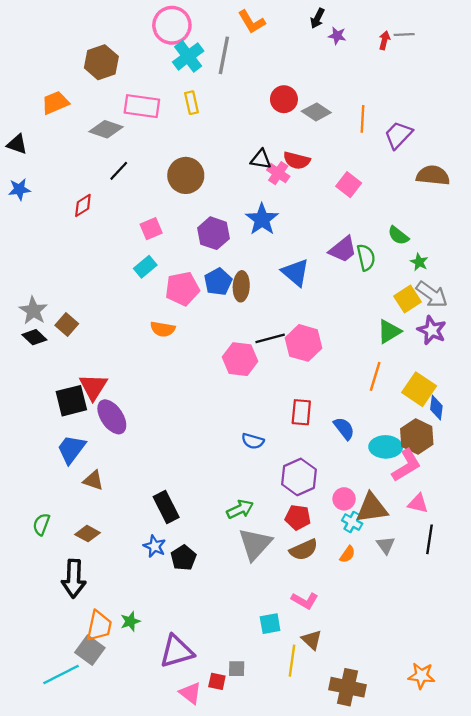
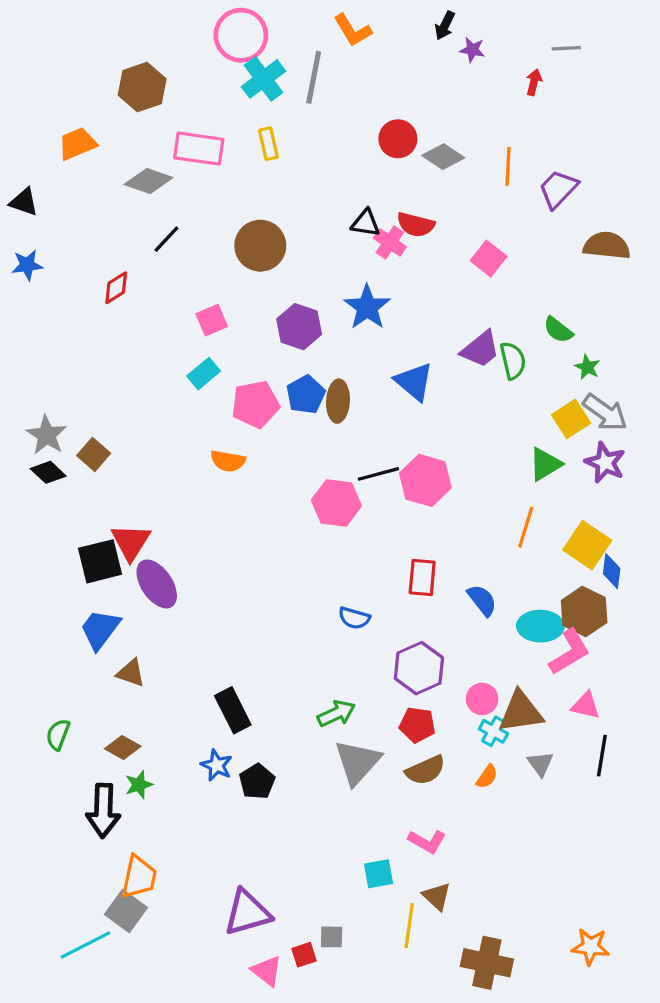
red arrow: (384, 40) -> (534, 82), moved
green star: (130, 621) -> (139, 785), moved
red square: (217, 681) -> (304, 955), turned -30

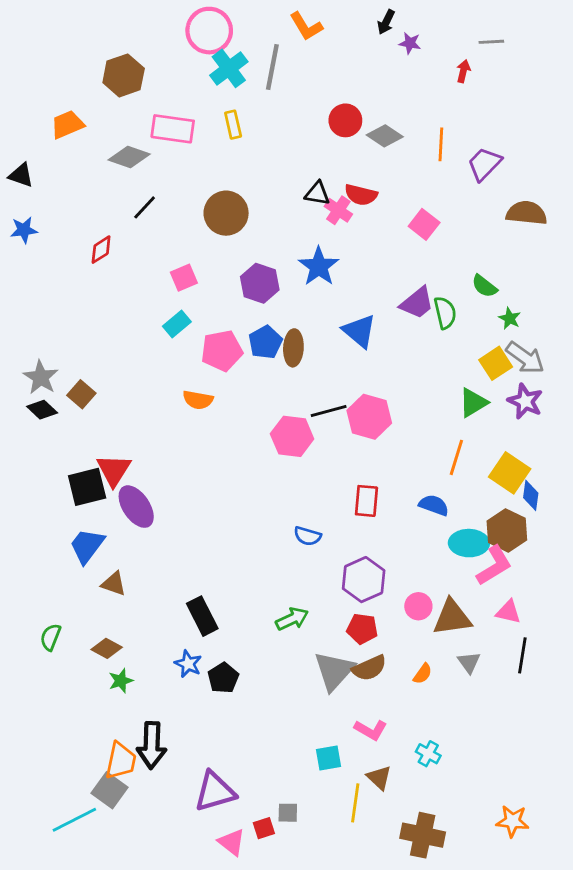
blue semicircle: (482, 600) -> (434, 505), moved, turned -32
cyan cross: (493, 731) -> (428, 754), moved
gray triangle: (357, 762) -> (334, 671), moved
black arrow: (103, 811) -> (152, 745), moved

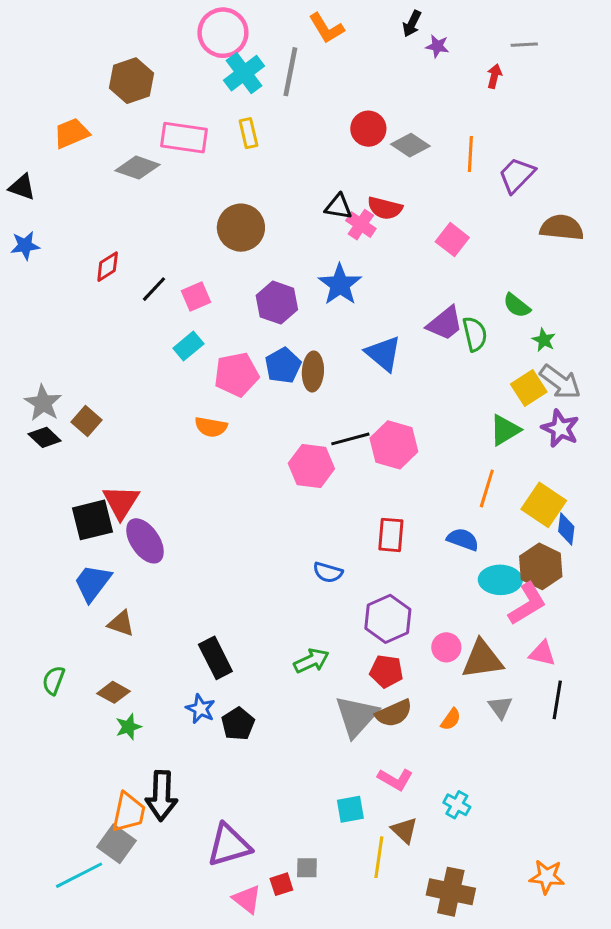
black line: (145, 207) -> (154, 289), moved

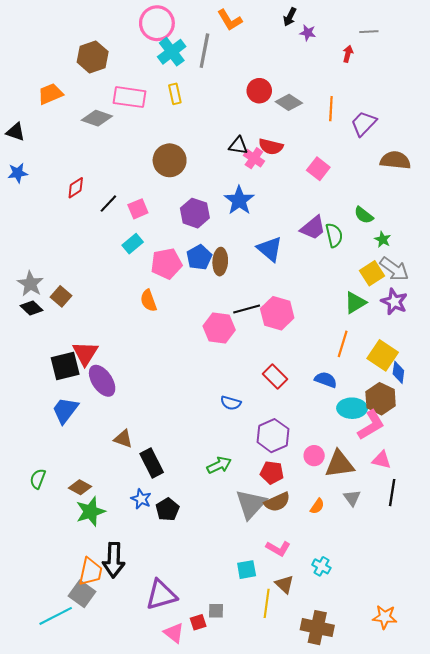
orange semicircle: (211, 427) -> (148, 301), turned 60
red rectangle: (391, 535) -> (275, 377), turned -50
brown triangle: (121, 623) -> (123, 439), moved
green star: (129, 727) -> (90, 512), size x1.6

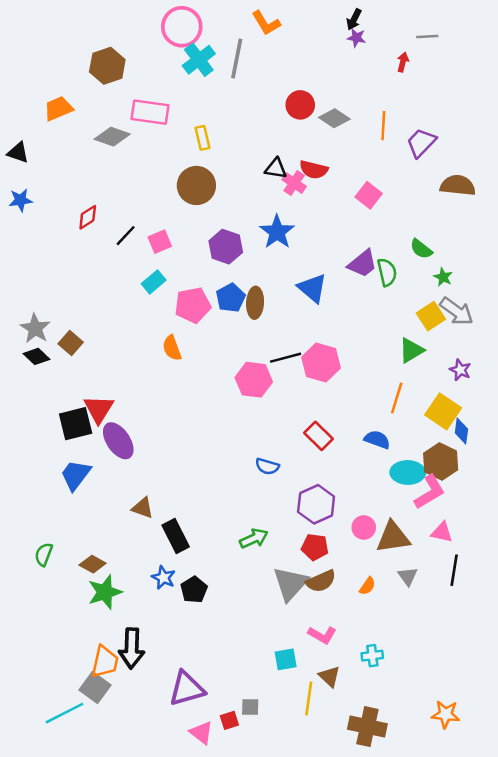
black arrow: (290, 17) -> (354, 19), moved
yellow rectangle: (175, 94) -> (203, 138), moved
purple star: (394, 302) -> (460, 370), moved, size x0.7
cyan cross: (321, 566) -> (372, 656), turned -36

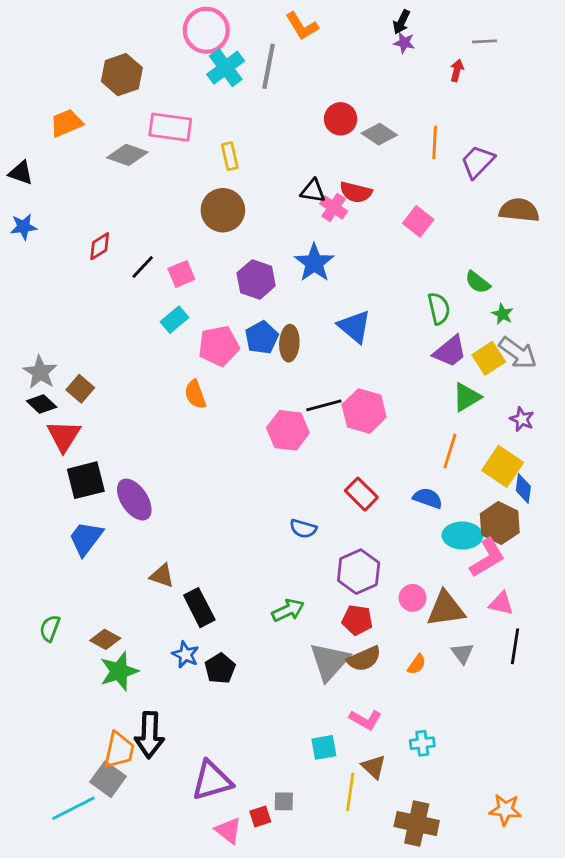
purple trapezoid: (363, 264) -> (450, 351), moved
red triangle: (99, 409) -> (64, 436), moved

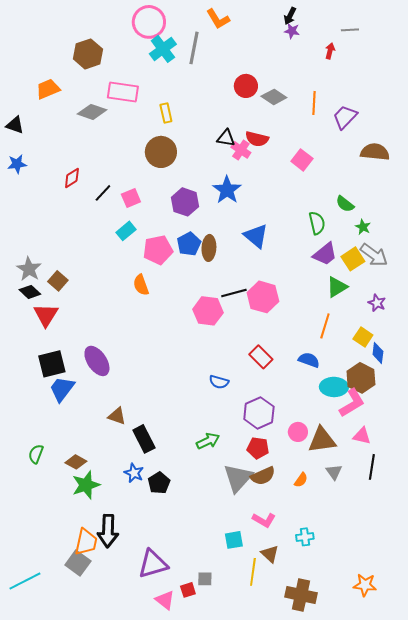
yellow square: (503, 466) -> (363, 337), size x0.7
black square: (86, 480) -> (52, 364), moved
cyan line: (73, 808) -> (25, 581), moved

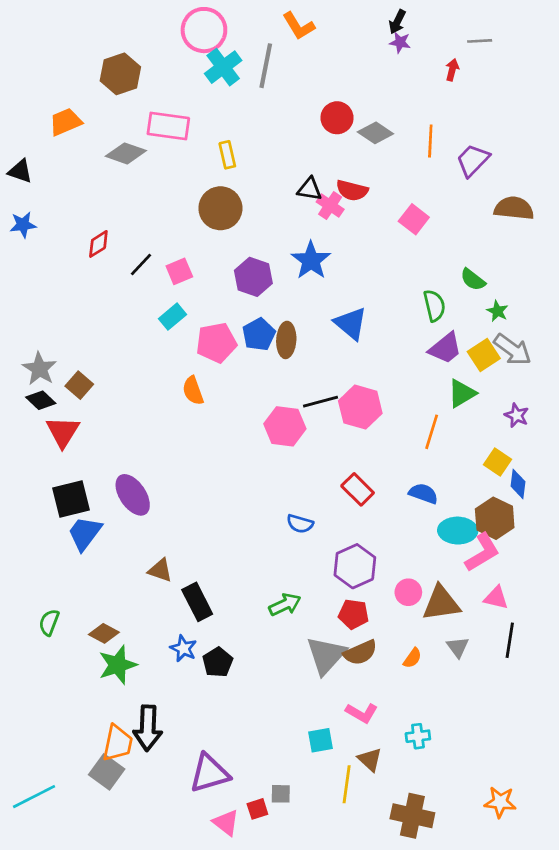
orange line: (325, 326) -> (432, 432), moved

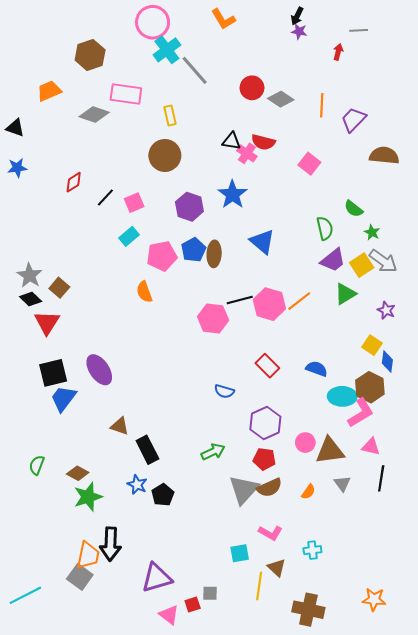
gray line: (266, 66) -> (195, 70), moved, turned -52
orange line: (432, 432) -> (299, 301), moved, turned 35

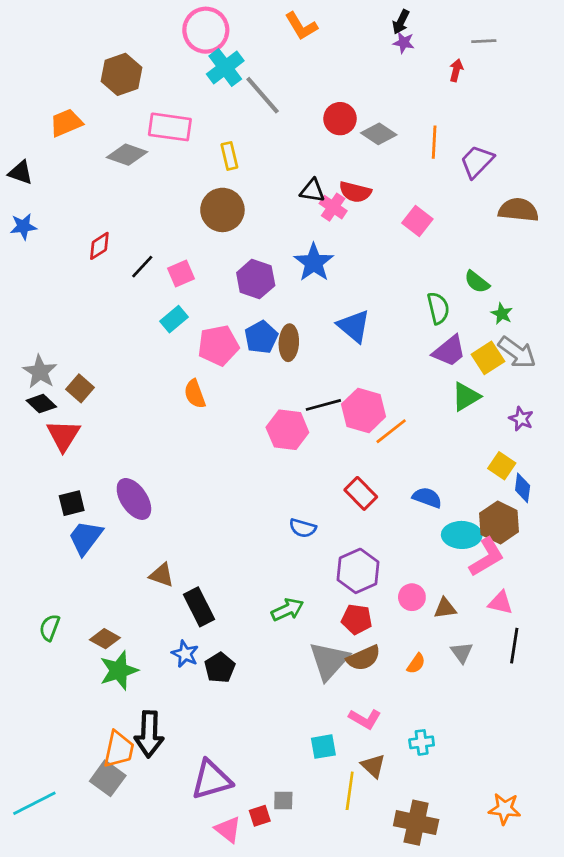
orange line: (299, 301) -> (391, 431), moved
black square: (53, 373) -> (72, 503), size x0.7
brown triangle: (330, 451) -> (445, 608), size x0.6

